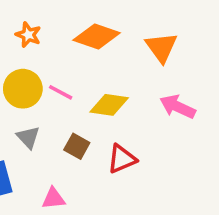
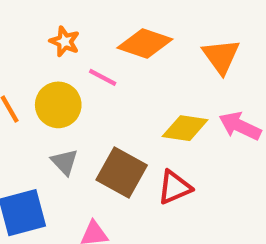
pink line: (61, 92) -> (103, 77), moved
yellow diamond: (109, 105) -> (185, 128), moved
brown square: (77, 146) -> (122, 173), size x1.6

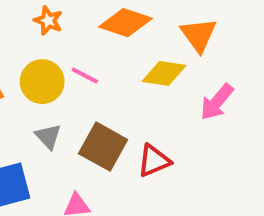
pink line: (103, 77) -> (85, 75), moved
pink arrow: (240, 126) -> (217, 102), turned -75
yellow diamond: (185, 128) -> (164, 73), moved

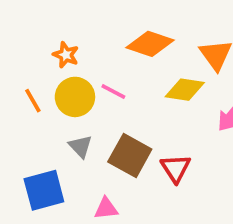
orange star: (48, 21) -> (66, 55), moved
red triangle: (154, 161) -> (176, 168), turned -40

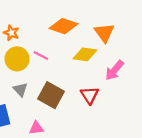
red triangle: (176, 168) -> (90, 95), moved

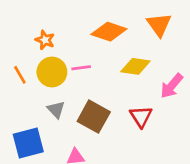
orange triangle: (104, 33) -> (159, 25), moved
pink line: (41, 55) -> (81, 68), turned -35

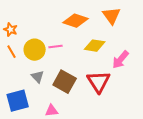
orange star: (45, 40) -> (11, 30), moved
red triangle: (141, 117) -> (99, 82), size x1.4

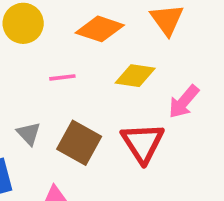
yellow circle: (35, 50) -> (23, 23), moved

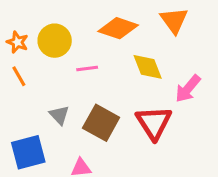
yellow circle: (23, 23) -> (55, 41), moved
yellow diamond: (135, 76) -> (148, 67), turned 60

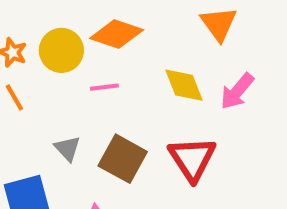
orange diamond: (118, 28) -> (117, 34), moved
pink arrow: (188, 89) -> (237, 91), moved

